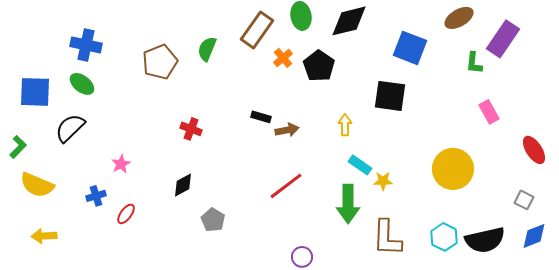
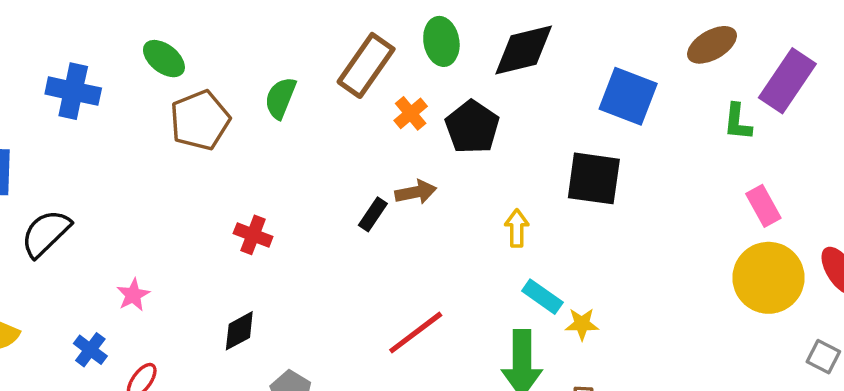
green ellipse: (82, 84) -> (164, 59), moved
black rectangle: (261, 117) -> (373, 214), turned -72
brown arrow: (287, 130) -> (416, 192), moved
yellow circle: (453, 169) -> (769, 278), moved
blue cross: (96, 196) -> (90, 350), turned -36

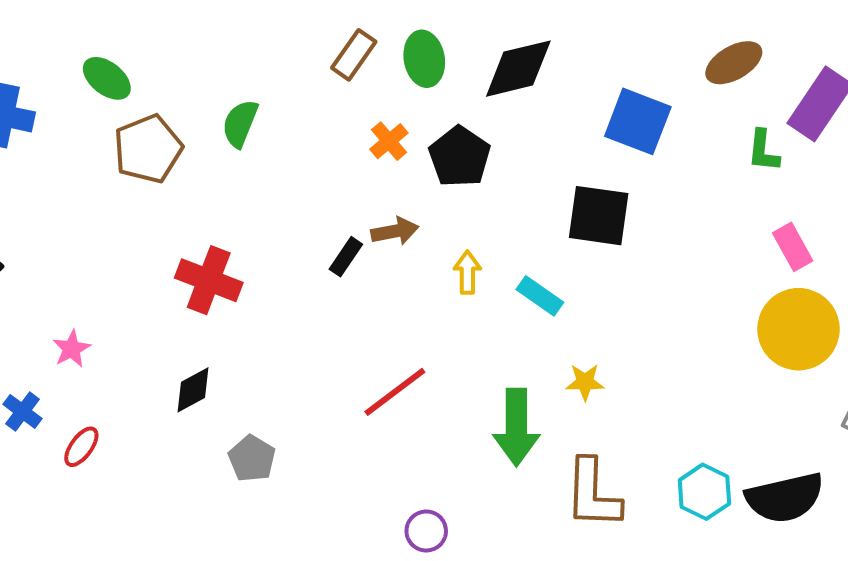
brown rectangle: (366, 65) -> (354, 55), moved, size x0.7
yellow arrow: (517, 228) -> (467, 272), moved
red cross: (253, 235) -> (209, 280), size x1.5
cyan rectangle: (542, 297) -> (540, 296), moved

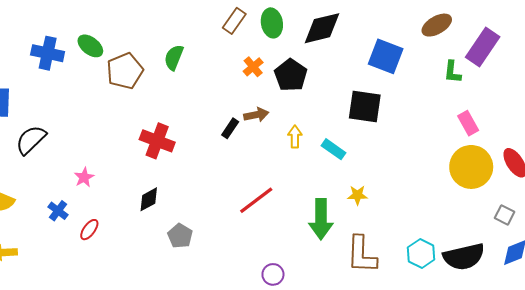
green ellipse: (107, 78) -> (90, 46), moved

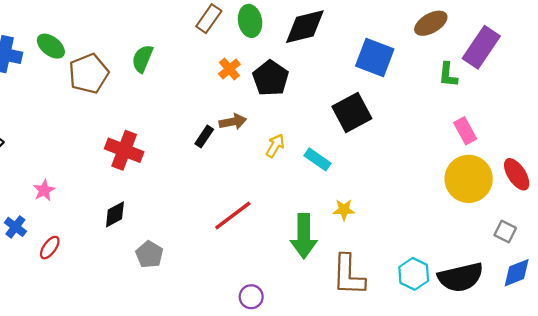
black square: (365, 106) -> (352, 112), turned -36
yellow arrow: (295, 137) -> (275, 146), turned 30

